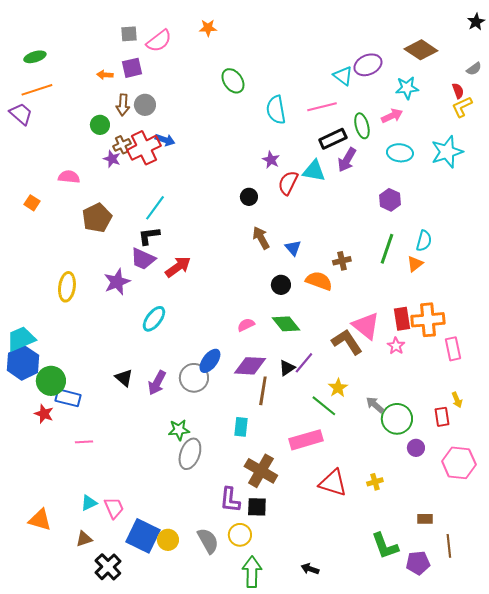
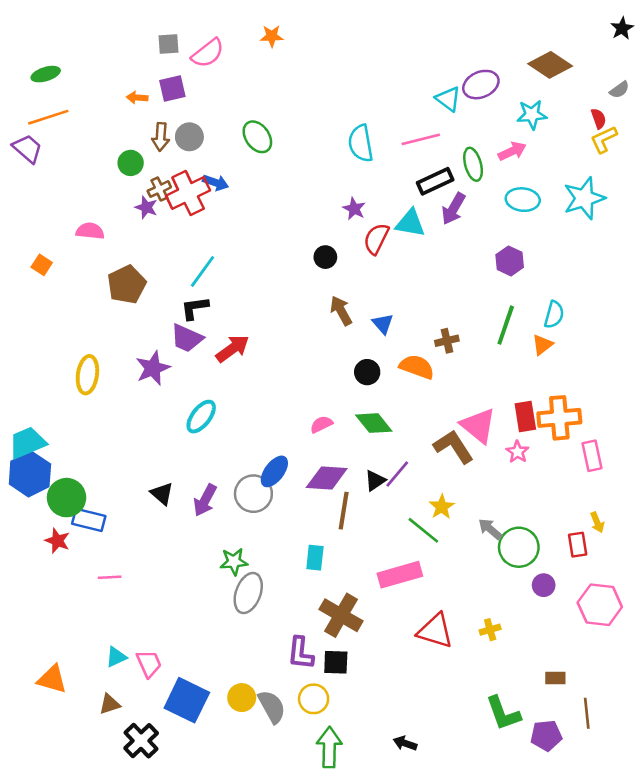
green ellipse: (233, 81) -> (257, 137), moved
yellow circle: (168, 540) -> (242, 698), moved

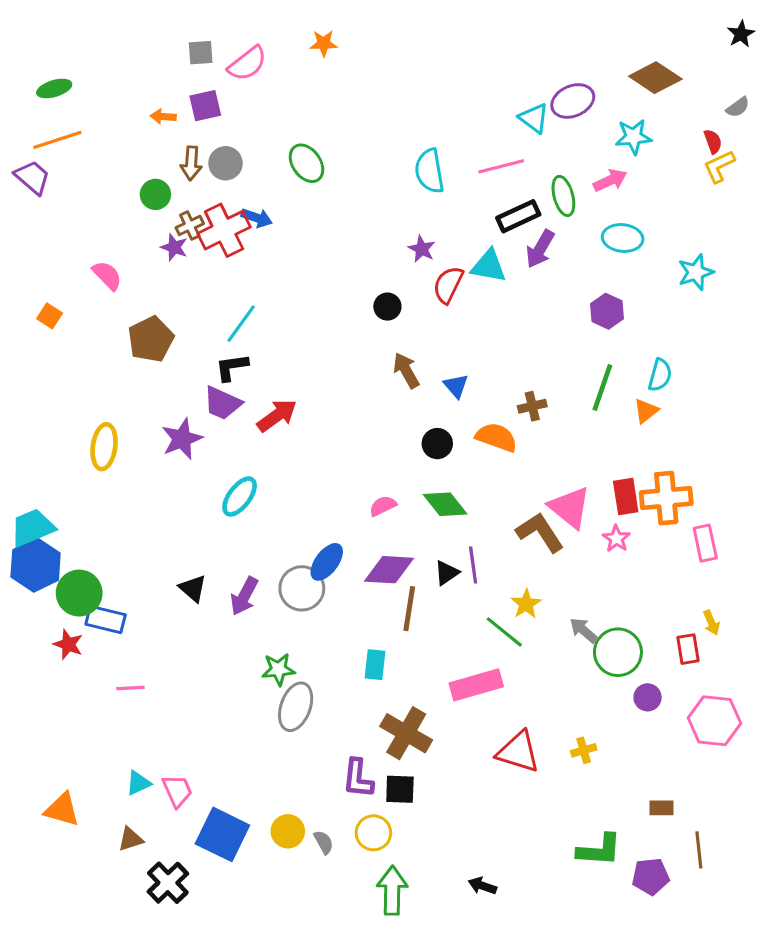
cyan star: (584, 198) -> (696, 272), moved, size x0.7
pink semicircle: (90, 231) -> (107, 275), turned 40
purple line: (397, 474) -> (473, 565), turned -48
gray semicircle: (272, 707) -> (324, 842), size x0.6
green L-shape: (503, 713) -> (599, 850), turned -66

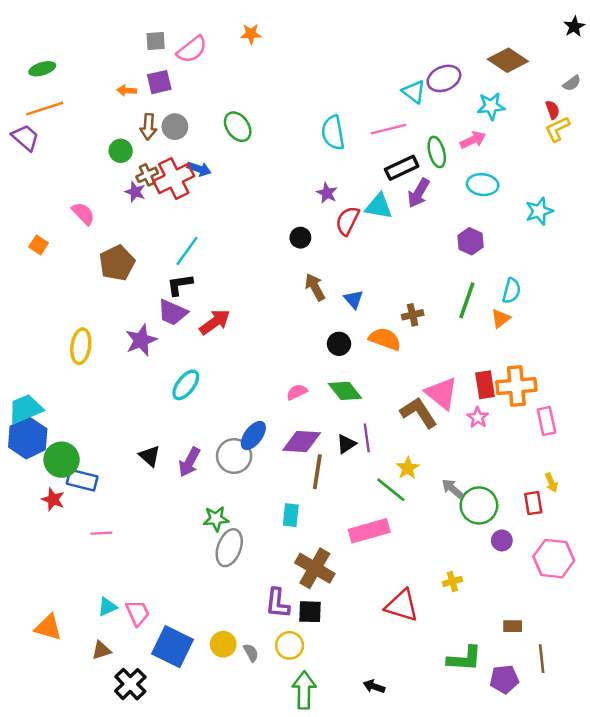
red triangle: (518, 752) -> (402, 606), moved

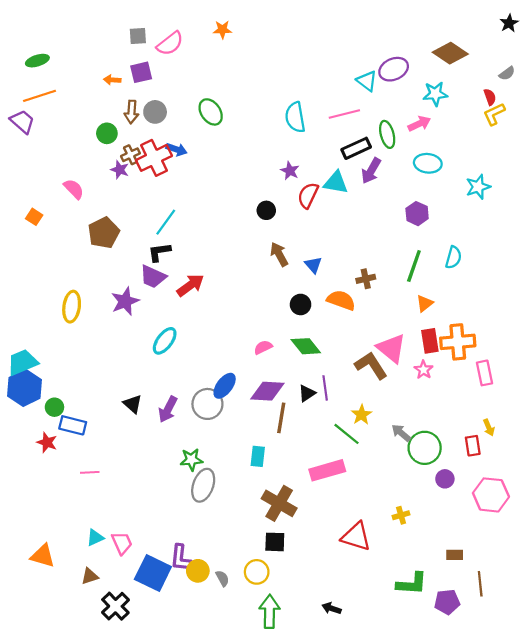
orange triangle: (501, 318) -> (425, 303), moved
green circle: (62, 460) -> (54, 407), size x0.6
purple L-shape: (277, 603) -> (181, 558), moved

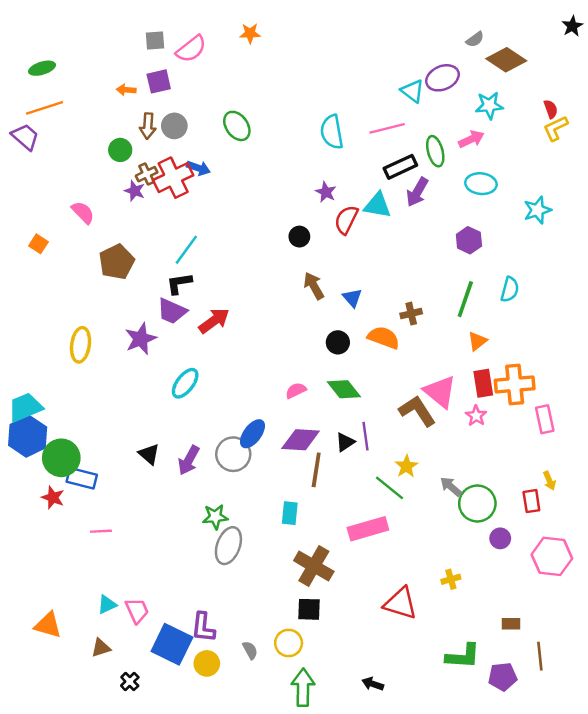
gray semicircle: (507, 73) -> (475, 39), moved
green circle: (54, 407) -> (61, 458), size x1.8
yellow circle: (198, 571) -> (207, 663), moved
black cross: (115, 606) -> (130, 681), size x0.6

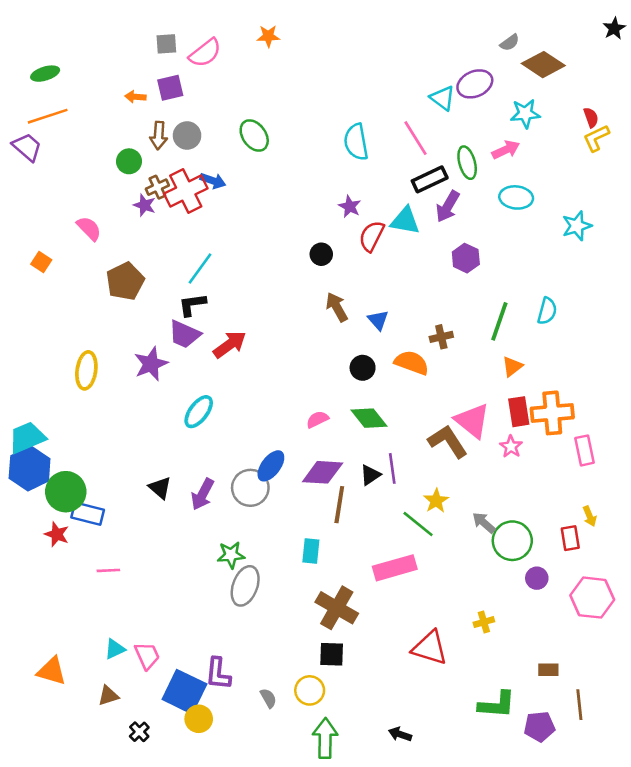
pink line: (387, 128) -> (415, 138), turned 72
purple hexagon: (469, 240) -> (466, 258), moved
yellow circle: (207, 663) -> (199, 719), moved

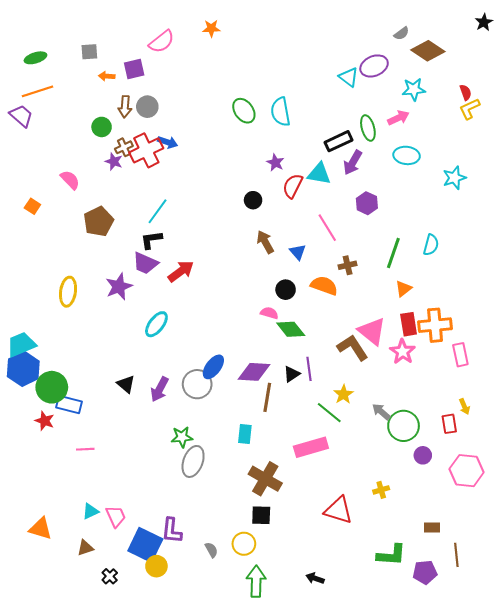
gray square: (166, 44) -> (89, 52), moved
green ellipse: (254, 136) -> (244, 111), moved
pink line: (415, 138) -> (327, 228), moved
pink semicircle: (317, 419) -> (269, 313), moved, turned 42
pink star: (511, 447) -> (402, 352), size x1.4

